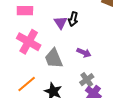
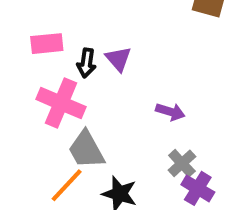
black arrow: (73, 19) -> (86, 63), moved
gray trapezoid: (54, 58) -> (86, 150), moved

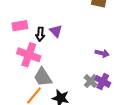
purple arrow: (170, 112) -> (102, 53), moved
purple cross: (198, 188) -> (103, 81), moved

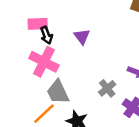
black arrow: (40, 34) -> (46, 35), moved, turned -32
gray cross: (91, 81) -> (107, 88), moved

